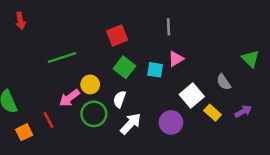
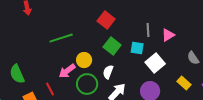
gray line: (169, 27) -> (148, 30), moved
red square: (117, 35) -> (106, 20), turned -30
pink triangle: (176, 59) -> (168, 35), moved
white square: (192, 95) -> (155, 63), moved

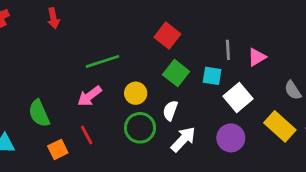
pink arrow: (67, 71) -> (90, 96), moved
yellow rectangle: (184, 83) -> (280, 126), size x1.5

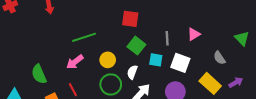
red square: (167, 36) -> (130, 19), turned -30
gray line: (228, 50) -> (167, 38), moved
cyan square: (212, 76) -> (156, 60), moved
white square: (238, 98) -> (180, 63), turned -30

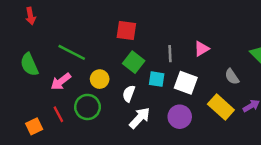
green line: (84, 37) -> (72, 52), turned 45
green semicircle: (39, 74) -> (29, 65), moved
green circle: (111, 84) -> (87, 107), moved

